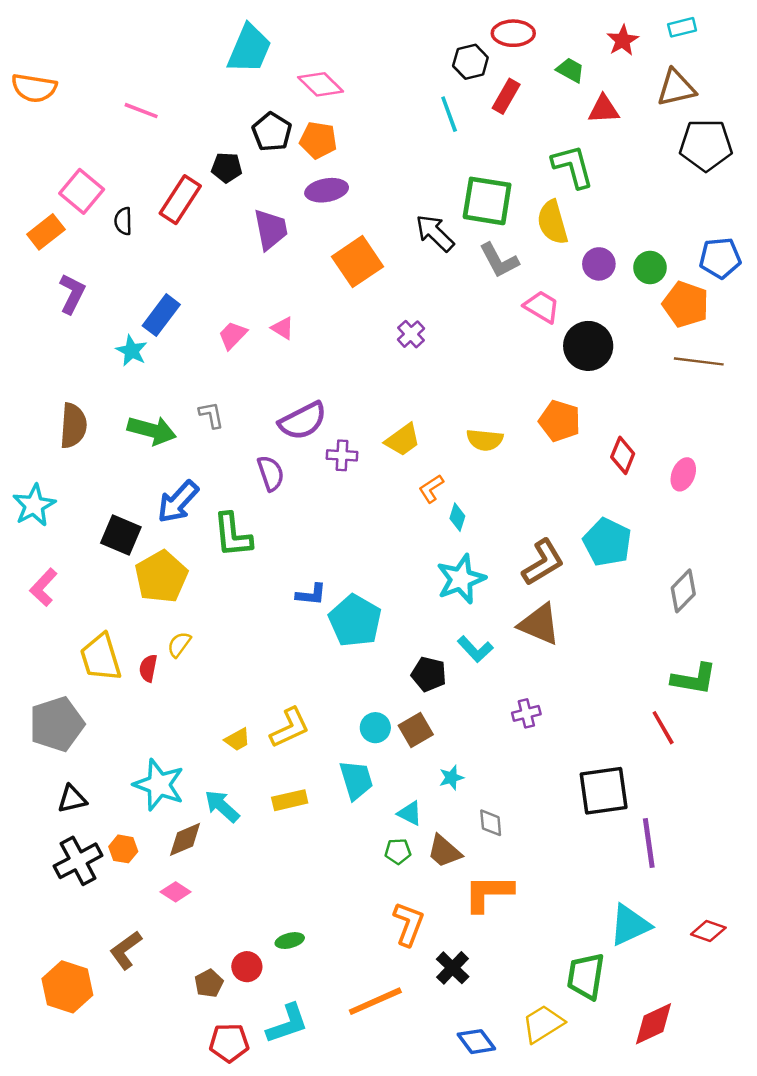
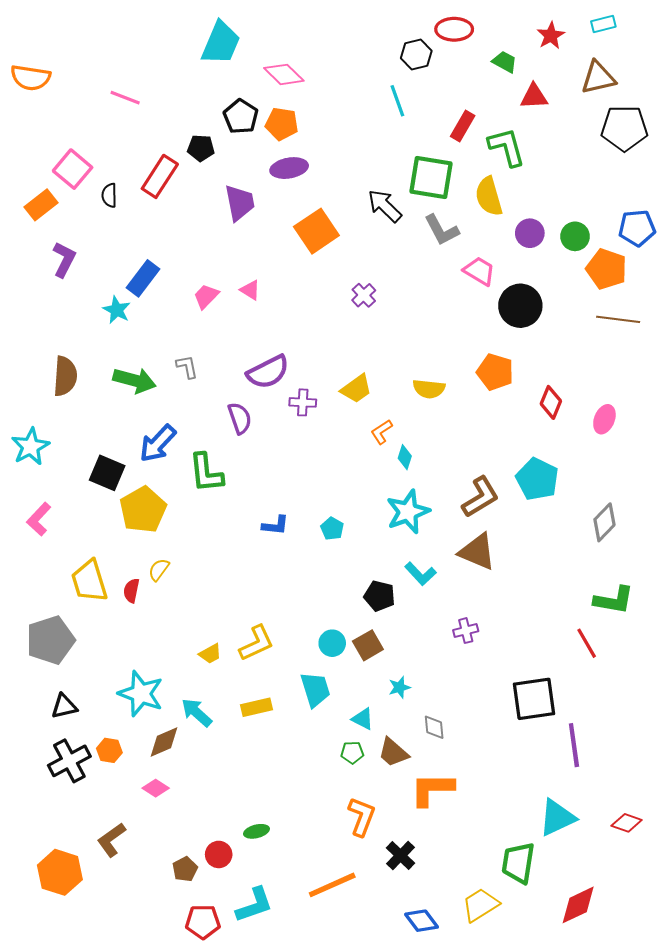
red rectangle: (506, 96) -> (463, 126), moved
cyan pentagon: (355, 621) -> (332, 529), moved, size x0.5

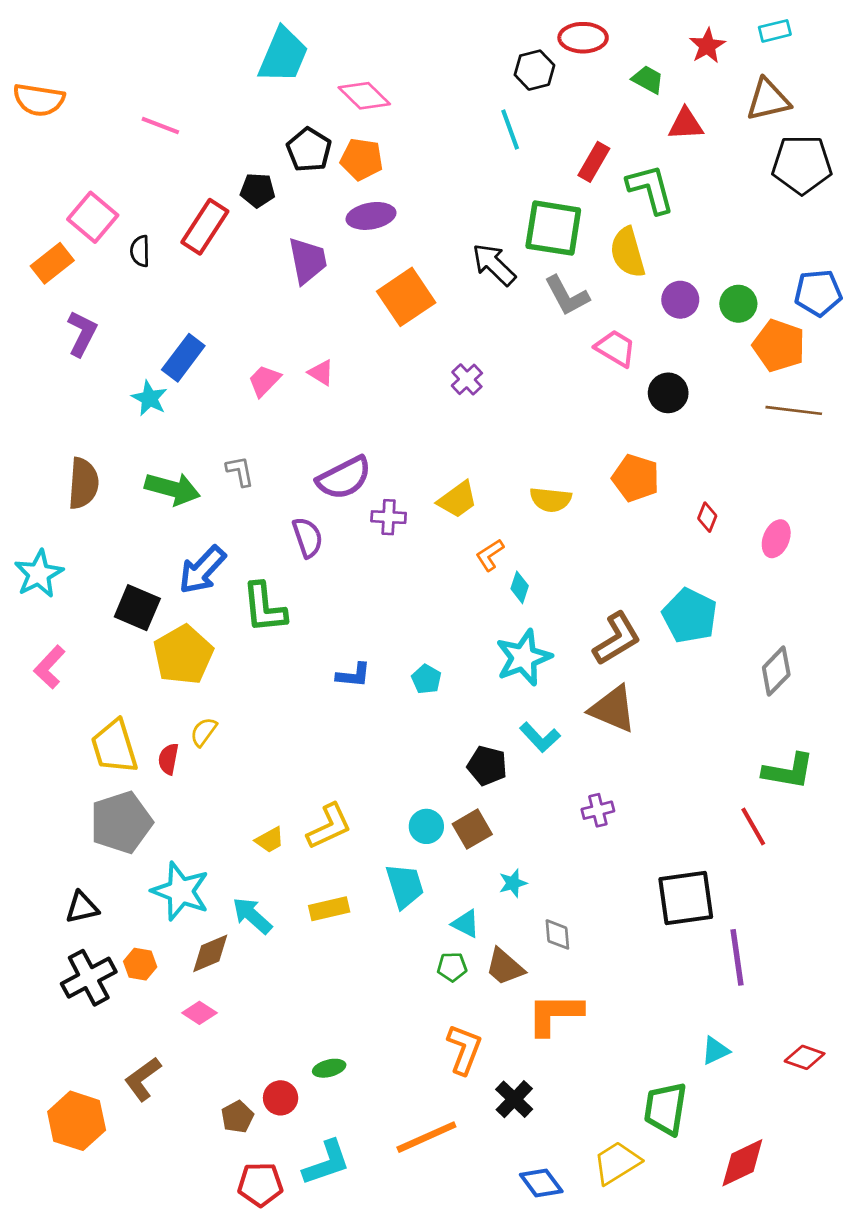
black circle: (520, 306) -> (668, 393), size x0.7
red diamond: (551, 402) -> (707, 517), size x0.7
gray pentagon: (50, 640) -> (121, 822), moved
cyan triangle: (557, 818) -> (715, 1051), size x0.6

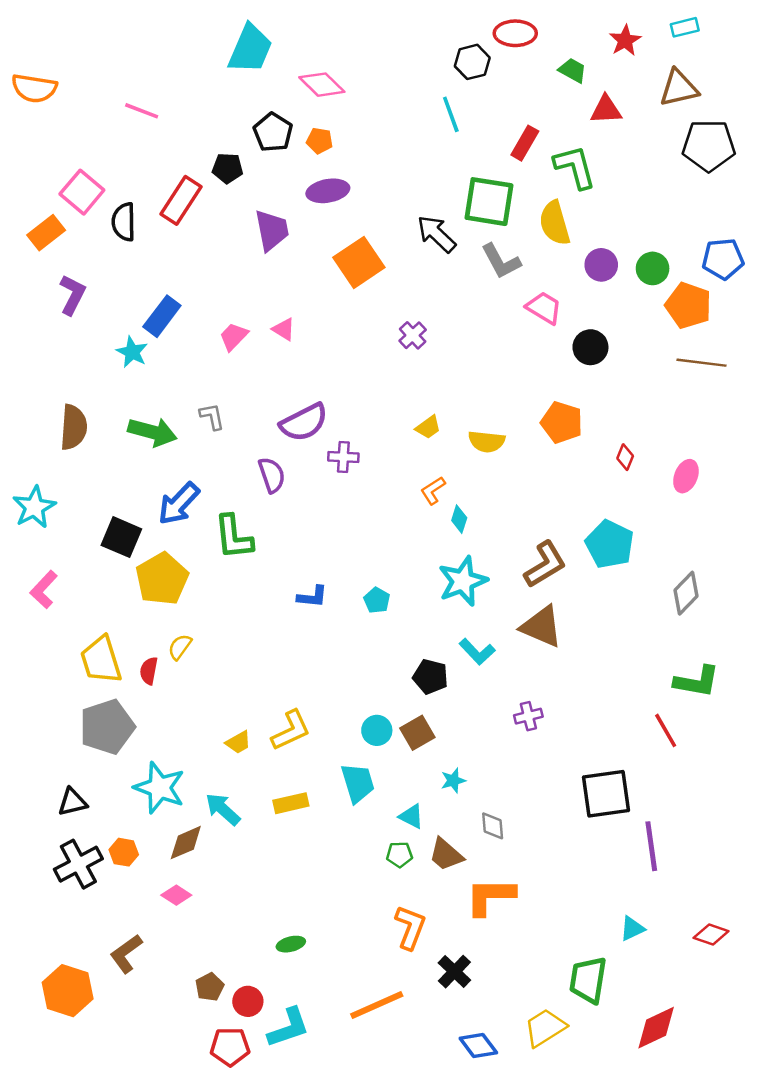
orange pentagon: (362, 159) -> (320, 141), size x0.7
black semicircle: (140, 251) -> (124, 222), size x1.4
yellow trapezoid: (457, 500) -> (428, 427), moved, size x0.7
red circle: (281, 1098) -> (248, 1001), moved

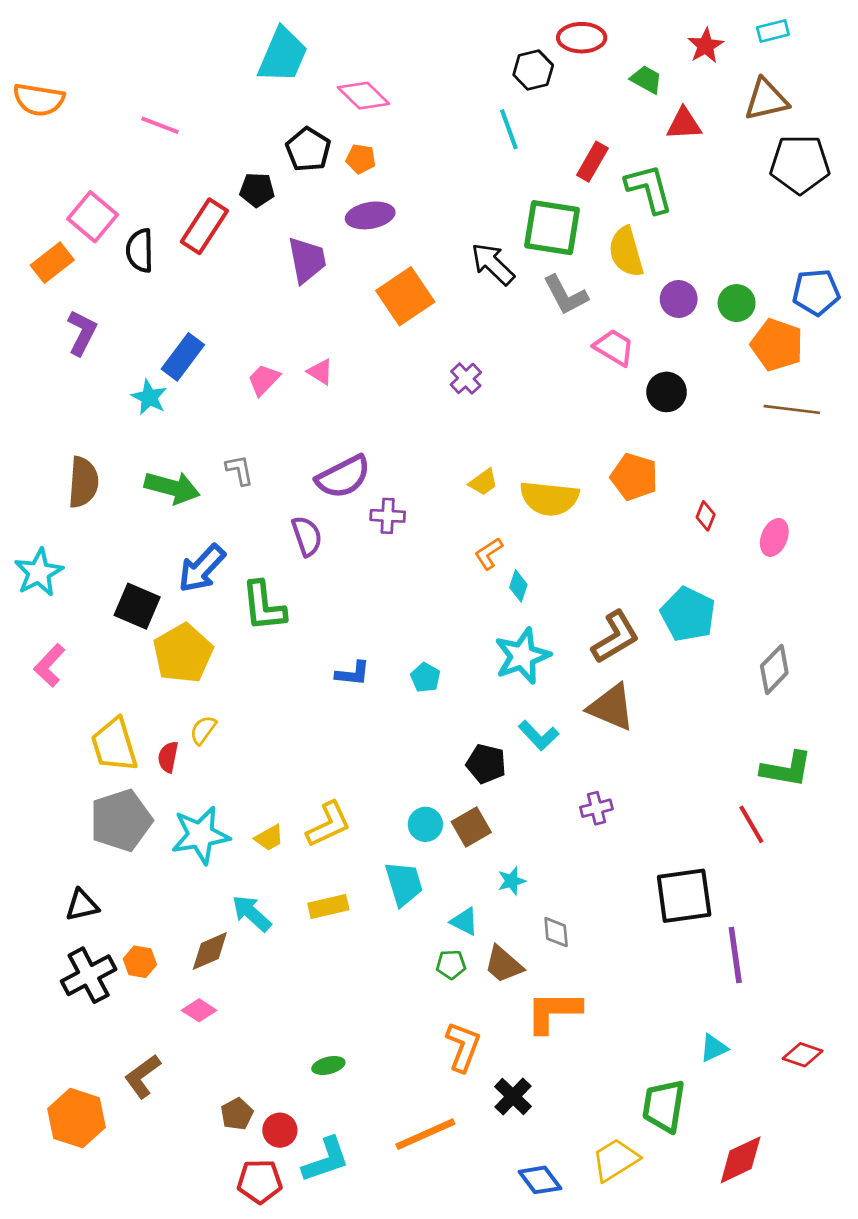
yellow semicircle: (487, 442) -> (549, 498), size x1.4
cyan star: (160, 788) -> (200, 835), moved, turned -30

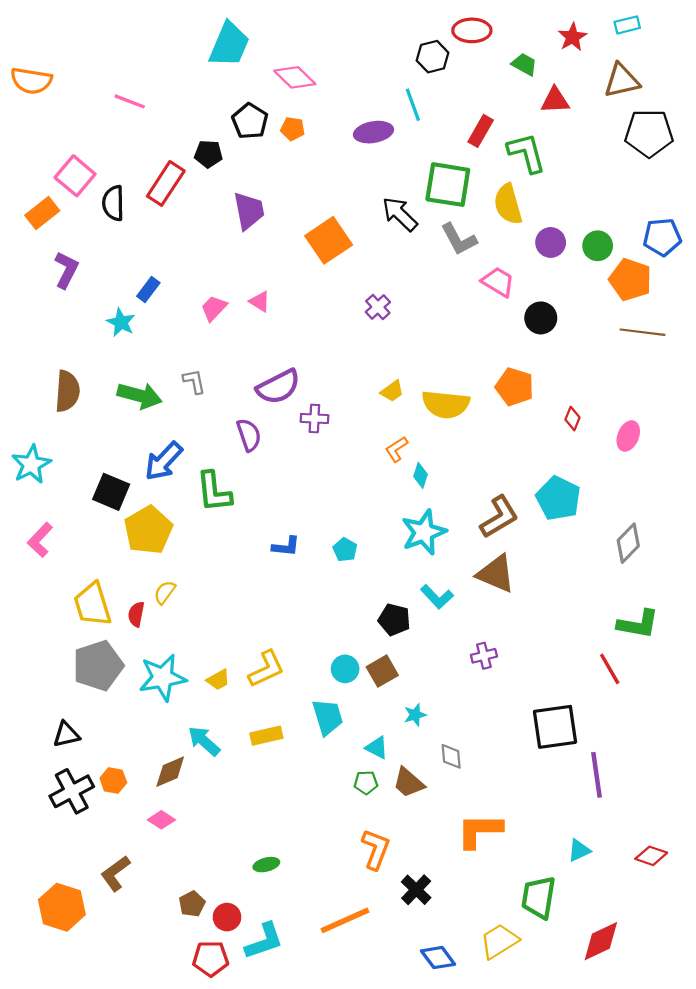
purple ellipse: (370, 215) -> (373, 132), moved
blue rectangle: (183, 357) -> (148, 290), size x0.7
orange L-shape: (553, 1012) -> (480, 831), moved

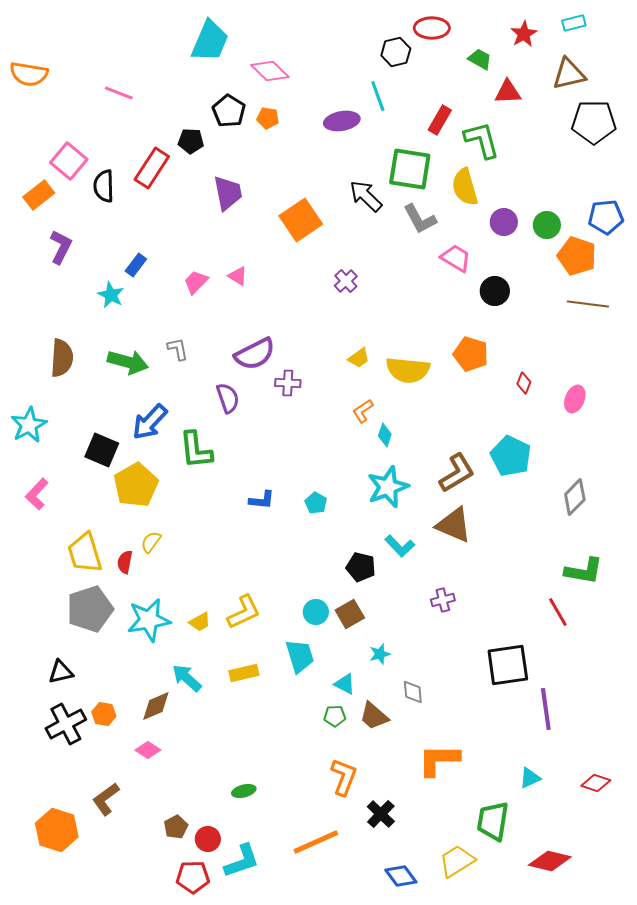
red diamond: (601, 941) -> (550, 861), turned 39

